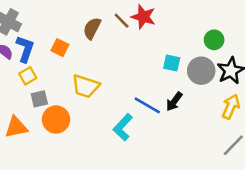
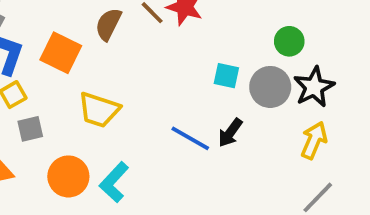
orange square: (60, 48) -> (61, 53), size x1.5
orange circle: (56, 119) -> (68, 176), moved
cyan L-shape: (123, 127) -> (114, 182), moved

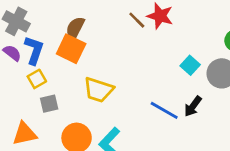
brown semicircle: (108, 24) -> (75, 28), moved
cyan square: (226, 76) -> (190, 65), turned 30

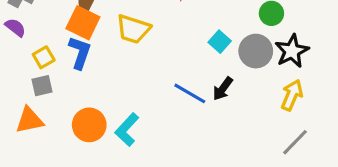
blue L-shape: (34, 50) -> (80, 53), moved
yellow trapezoid: (98, 90) -> (133, 29), moved
gray square: (49, 104) -> (42, 86), moved

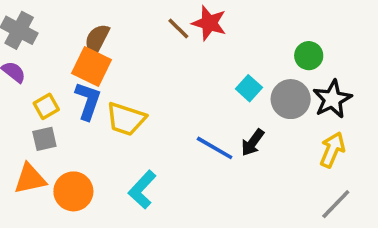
yellow trapezoid: (133, 29) -> (126, 119), moved
orange circle: (89, 125) -> (73, 191), moved

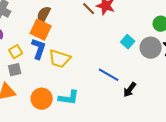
black arrow: (253, 143) -> (130, 90), moved
cyan L-shape: (142, 190) -> (69, 98), turned -125
orange circle: (73, 191) -> (42, 99), moved

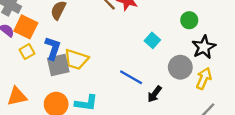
orange square: (41, 30) -> (26, 27), moved
gray circle: (151, 48) -> (180, 67), moved
gray square: (15, 70) -> (58, 65), moved, size x1.5

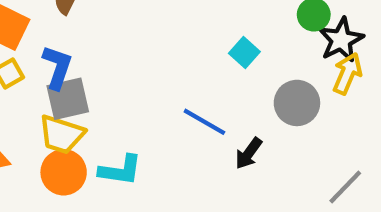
black star: (204, 47) -> (341, 40), moved
yellow trapezoid: (76, 59) -> (62, 134), moved
yellow arrow: (204, 78) -> (347, 74), moved

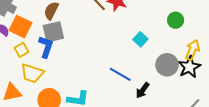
black star: (341, 40) -> (189, 67), moved
gray square: (68, 99) -> (53, 32), moved
yellow trapezoid: (62, 134) -> (32, 73), moved

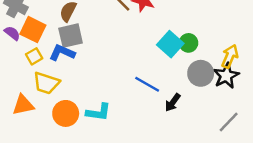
green circle: (176, 20) -> (188, 43), moved
cyan square: (140, 39) -> (170, 44), size x1.5
blue L-shape: (46, 47) -> (62, 53), turned -85

